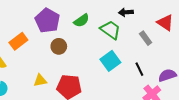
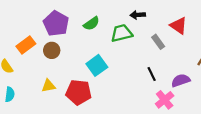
green trapezoid: (110, 30) -> (122, 33), turned -50
brown circle: (59, 46) -> (52, 50), moved
cyan square: (110, 61) -> (97, 65), moved

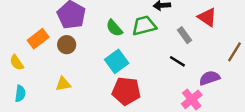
green semicircle: (91, 23) -> (114, 28), moved, turned 84
black line: (152, 74) -> (177, 61), moved, turned -32
red pentagon: (79, 92) -> (126, 91), moved

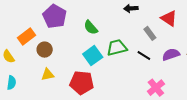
green trapezoid: (144, 26) -> (117, 48), moved
brown circle: (67, 45) -> (45, 50), moved
purple semicircle: (210, 78) -> (171, 55), moved
red pentagon: (126, 91) -> (82, 83), moved

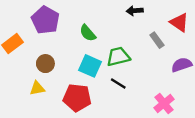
brown circle: (45, 50) -> (45, 64), moved
cyan square: (93, 56) -> (90, 66), turned -30
black line: (144, 56) -> (118, 84), moved

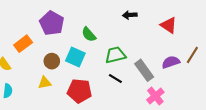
gray rectangle: (157, 40) -> (144, 70), moved, size x1.5
cyan square: (90, 66) -> (75, 57), moved

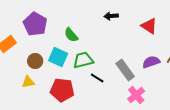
green trapezoid: (115, 55) -> (83, 60), moved

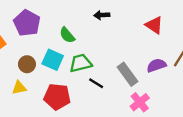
black arrow: (111, 16) -> (102, 15), moved

